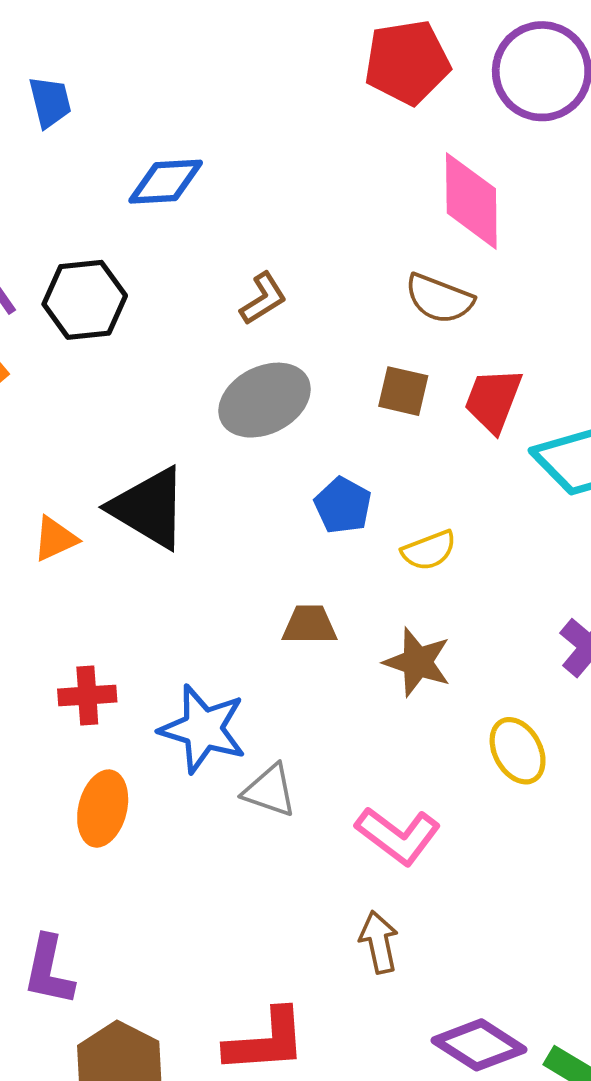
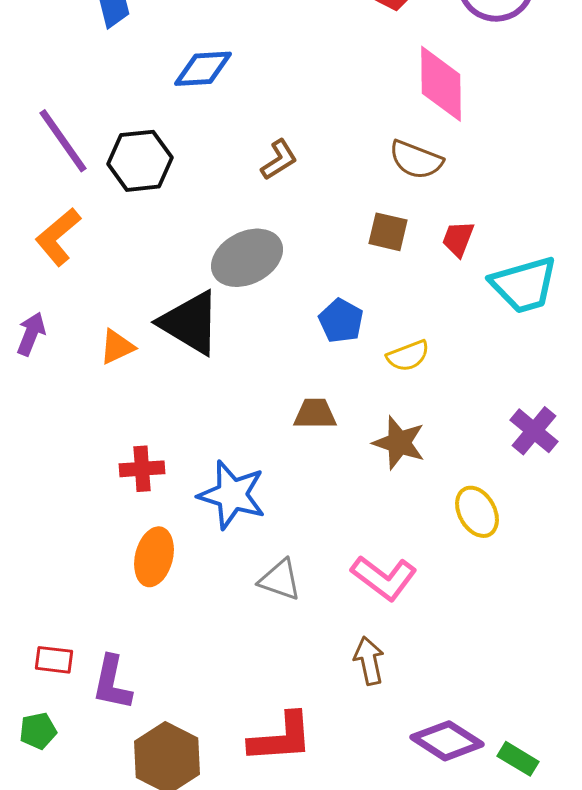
gray ellipse: (265, 400) -> (247, 258), moved
red trapezoid: (493, 400) -> (458, 239), size x0.7
gray triangle: (270, 791) -> (280, 580), moved

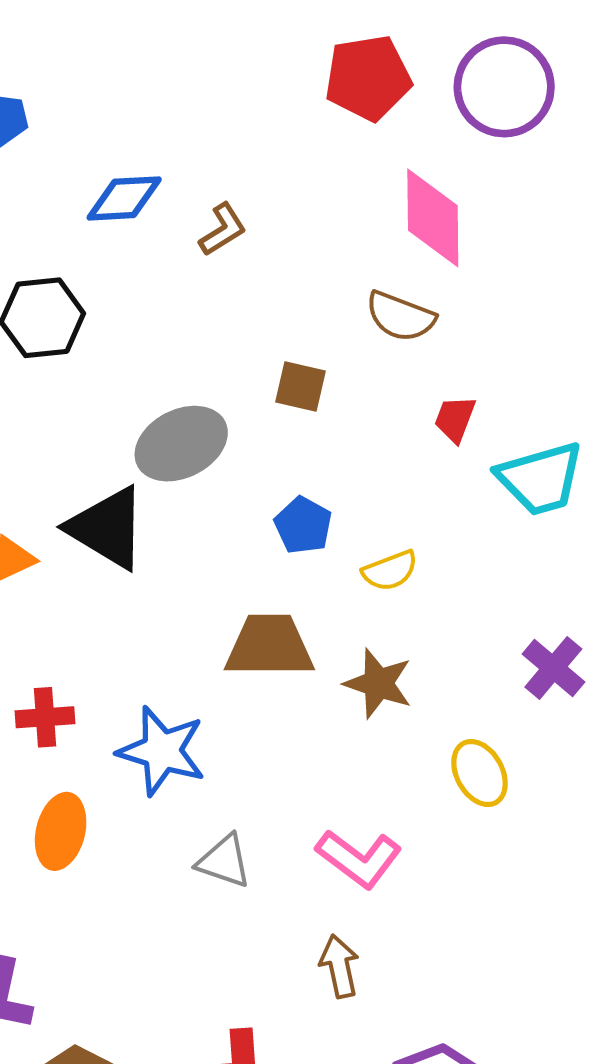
brown L-shape: (279, 160) -> (223, 230), moved
brown square: (388, 232) -> (301, 387), moved
brown trapezoid: (315, 414) -> (269, 646), size x1.6

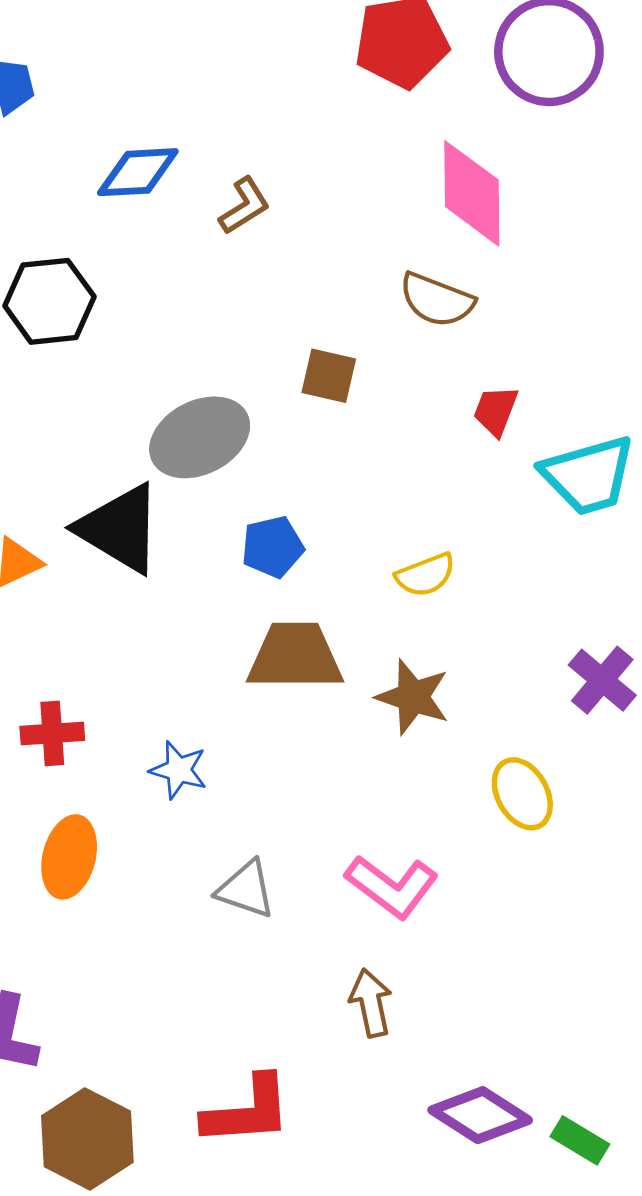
blue pentagon: (303, 525) -> (273, 547), moved, turned 30
blue star: (162, 751) -> (179, 770), size x0.6

